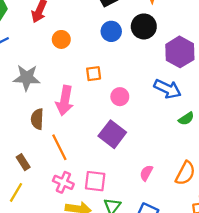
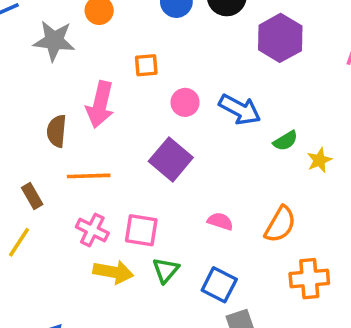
gray star: (27, 78) -> (54, 41), moved
blue arrow: (167, 89) -> (240, 110), moved
orange line: (59, 147) -> (89, 176), turned -68
pink semicircle: (146, 173) -> (220, 221), turned 77

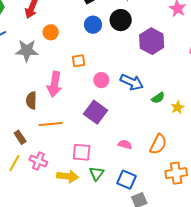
pink cross: (92, 230) -> (38, 161), moved

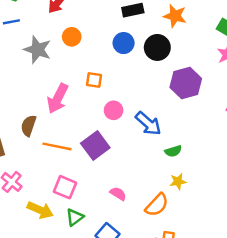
brown semicircle: (31, 100) -> (28, 126), moved
yellow star: (178, 107) -> (178, 181), moved
orange line: (51, 124) -> (57, 146), moved

